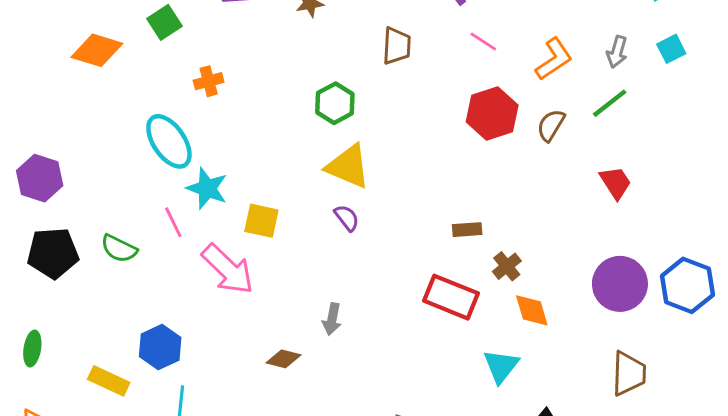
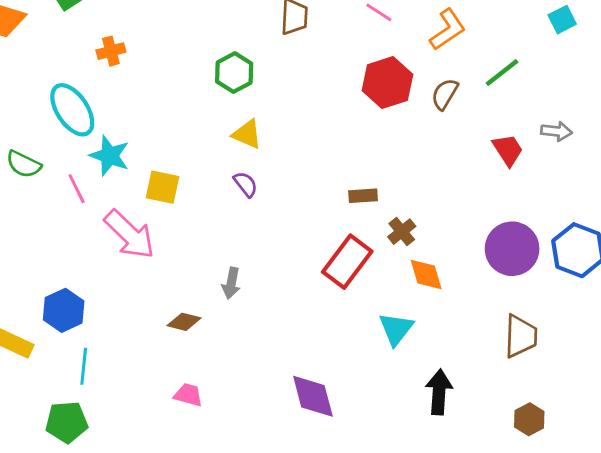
gray arrow: (617, 52) -> (556, 131), moved, turned -100
yellow triangle: (348, 166) -> (247, 134), size x0.7
green semicircle: (119, 249) -> (24, 164), moved
red rectangle: (451, 297) -> (347, 262), turned -75

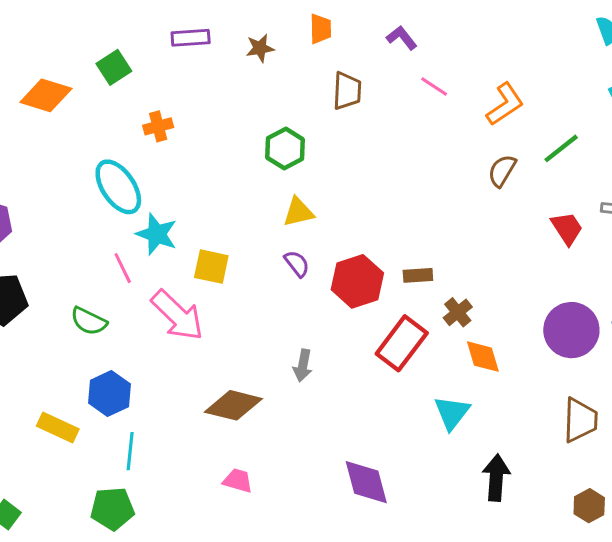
red hexagon: (387, 83) -> (357, 281), moved
yellow triangle: (247, 134) -> (298, 212), turned -36
green semicircle: (24, 164) -> (89, 321), moved
gray arrow: (231, 283) -> (303, 365), moved
brown diamond: (184, 322) -> (233, 405), size x1.6

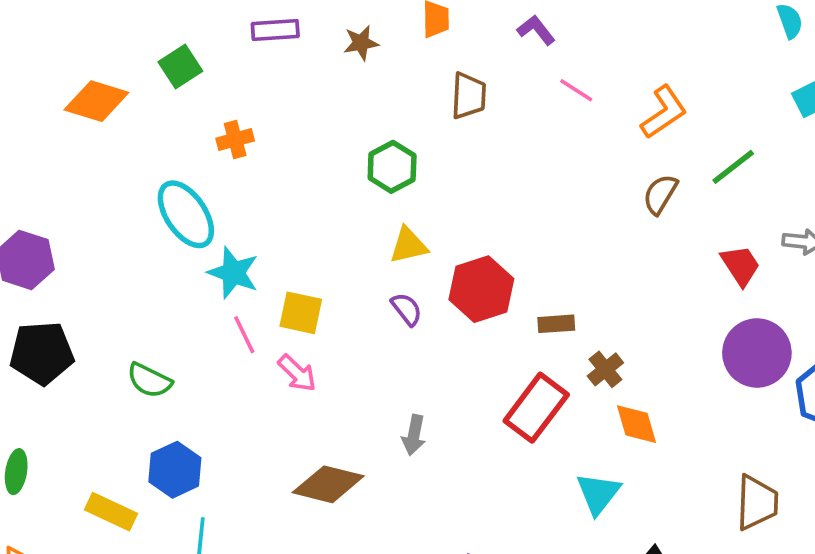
pink line: (123, 268) -> (244, 335), moved
red hexagon: (357, 281) -> (481, 289), moved
pink arrow: (177, 315) -> (297, 373), moved, size x0.6
purple circle: (571, 330) -> (757, 353), moved

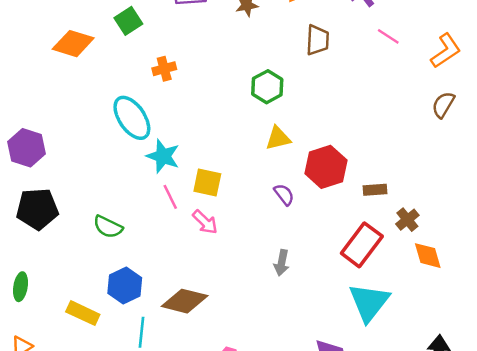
purple semicircle: (407, 309) -> (284, 194), moved
brown diamond: (328, 484) -> (185, 301), moved
cyan triangle: (598, 493) -> (369, 302), moved, size x1.4

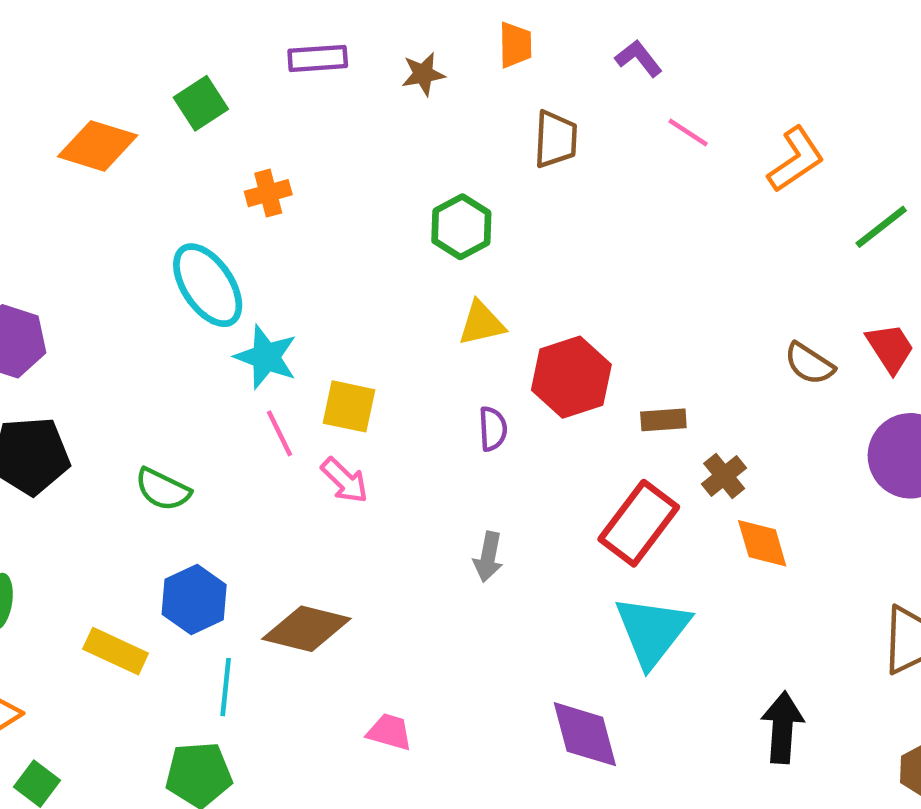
brown semicircle: (443, 105) -> (809, 364), moved, turned -88
purple semicircle: (284, 194) -> (493, 429), turned 35

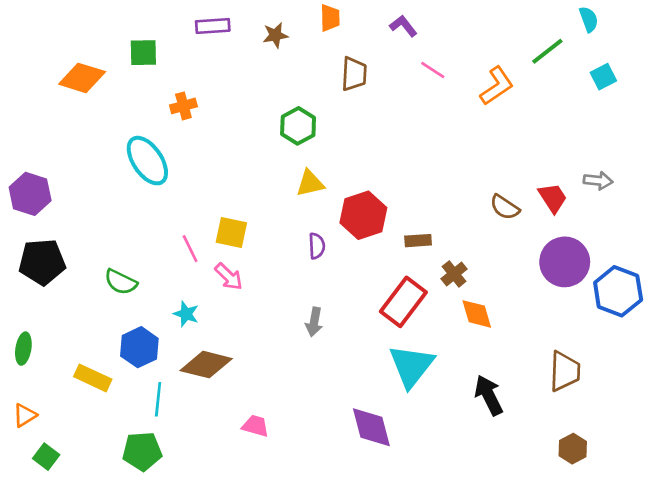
green square: (201, 103) -> (143, 53), turned 32
green line: (881, 227) -> (547, 51), moved
cyan star: (266, 357) -> (186, 314), moved, size x0.7
black arrow: (782, 727) -> (489, 395), moved, turned -30

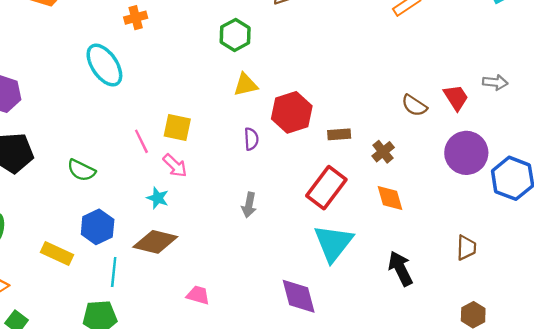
brown cross: (454, 274) -> (383, 152), moved
cyan star: (186, 314) -> (158, 198), moved
brown trapezoid: (565, 371) -> (466, 248), size x0.7

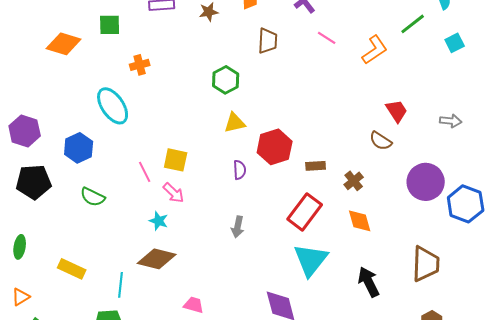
red trapezoid: (456, 97) -> (397, 111), moved
blue hexagon: (98, 227) -> (79, 148), moved
brown trapezoid: (466, 248) -> (426, 264), size x1.6

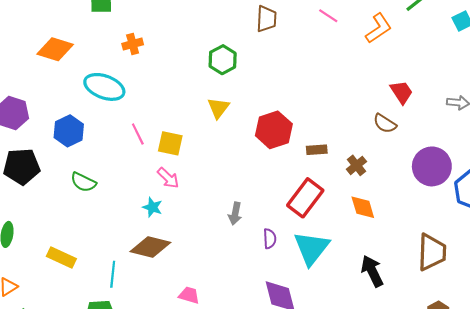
orange diamond: (64, 44) -> (55, 49), moved
cyan ellipse: (113, 106) -> (104, 87), turned -36
yellow triangle: (235, 123) -> (218, 108), moved, turned -40
purple semicircle: (240, 170) -> (270, 239), moved
pink line: (145, 172) -> (138, 134), moved

